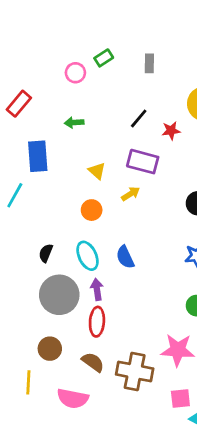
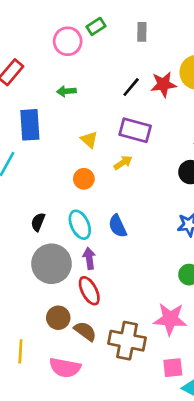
pink circle: (75, 73) -> (68, 41), size x1.4
red star: (171, 131) -> (163, 84), moved, size x1.4
red ellipse: (97, 322) -> (89, 291), turned -32
brown circle: (50, 349) -> (58, 318), moved

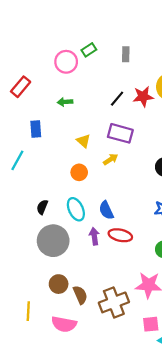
blue rectangle: (30, 125) -> (36, 129), size x0.7
purple arrow: (89, 258) -> (94, 236), moved
red ellipse: (89, 291) -> (120, 235), moved, turned -50
brown semicircle: (85, 331) -> (80, 295), turned 30
brown cross: (127, 341) -> (114, 302), turned -32

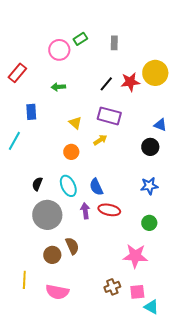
brown semicircle: (80, 295) -> (72, 246), moved
brown cross: (114, 302) -> (112, 287), moved, size x0.6

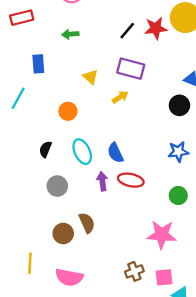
red rectangle: (17, 73) -> (22, 18), turned 36
orange circle: (71, 152) -> (68, 111), moved
gray circle: (47, 215) -> (57, 186), size x0.6

